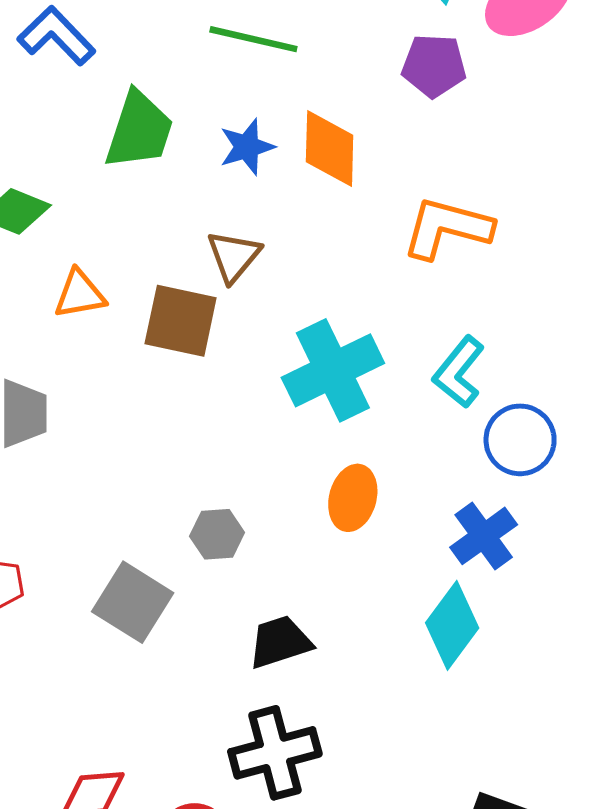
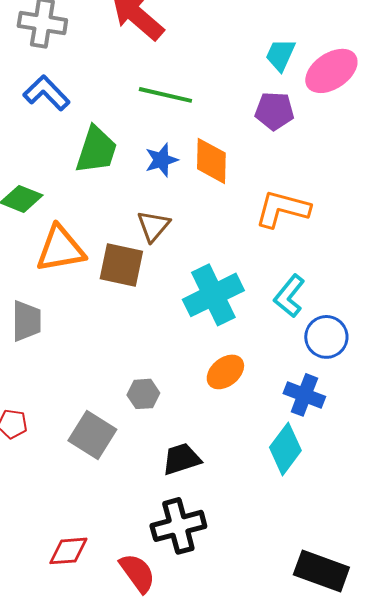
orange triangle: (80, 294) -> (60, 249), size x1.6
orange ellipse: (353, 498) -> (225, 372), turned 36
blue cross: (484, 536) -> (304, 395), turned -33

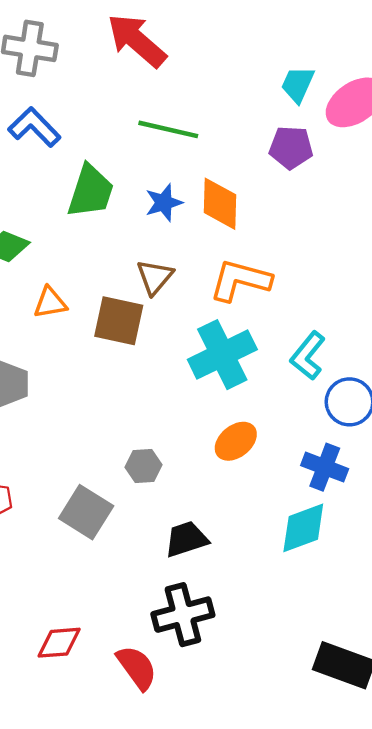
orange L-shape: (282, 209) -> (240, 280), moved
orange triangle: (60, 249) -> (50, 303), size x0.6
cyan diamond: (285, 449) -> (303, 528), turned 33

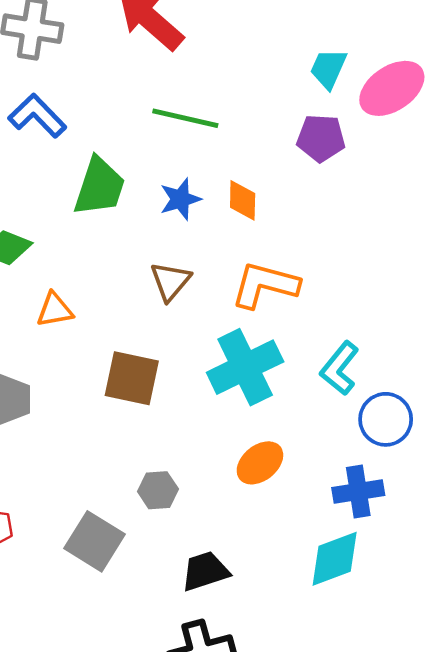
orange diamond: (220, 204) -> (243, 200), size x0.7
brown square: (119, 321) -> (132, 378), moved
blue cross: (325, 467) -> (358, 492), turned -30

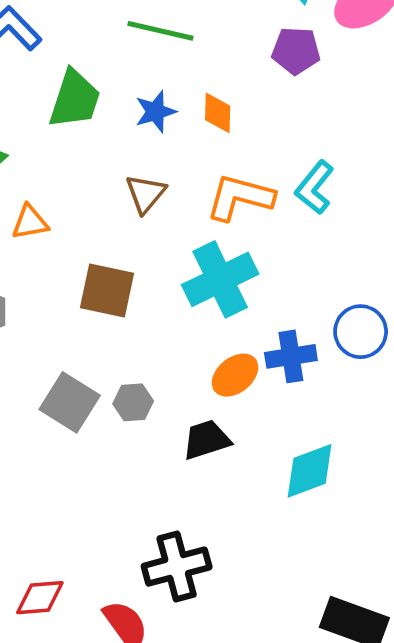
cyan L-shape: (340, 368) -> (315, 187), moved
blue cross: (358, 492) -> (291, 356), moved
gray square: (94, 541) -> (70, 402), moved
black trapezoid: (205, 571) -> (206, 440), moved

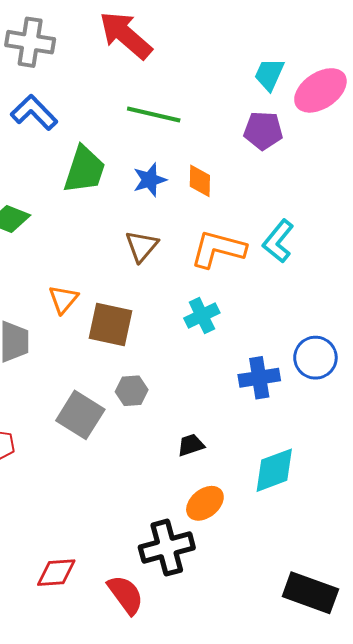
orange triangle: (30, 222) -> (63, 299), moved, turned -40
cyan cross: (220, 279) -> (202, 315), size x0.6
orange ellipse: (235, 375) -> (205, 503), moved
gray hexagon: (133, 402) -> (132, 391), moved
black trapezoid: (206, 440) -> (191, 445), size x0.7

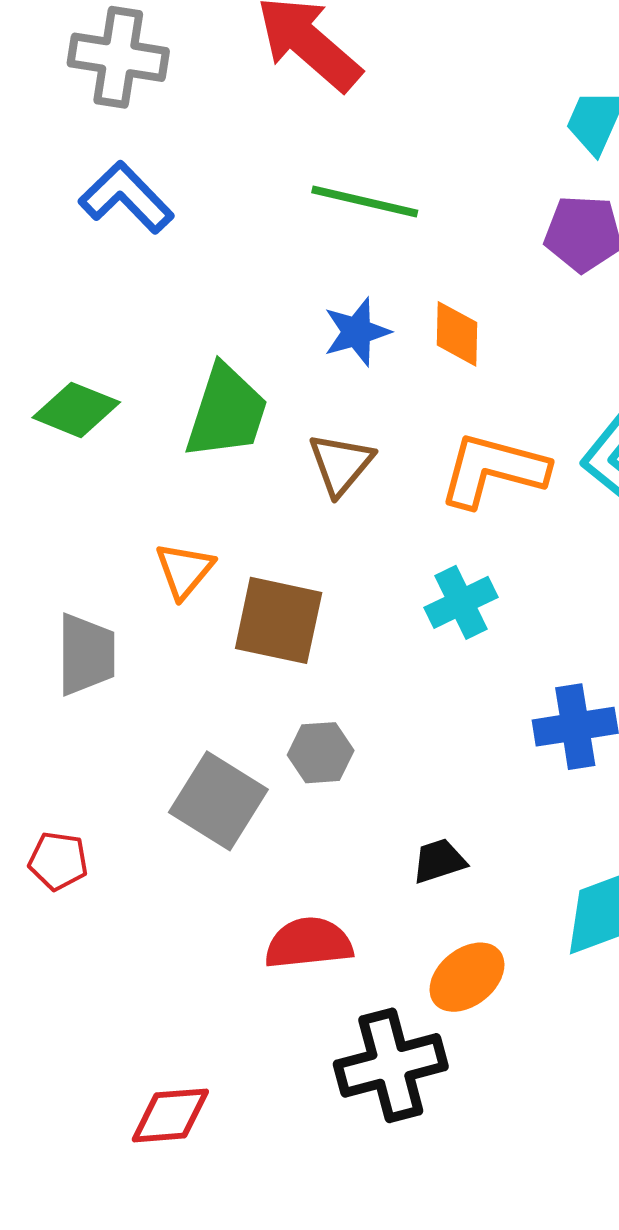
green trapezoid: (84, 170) -> (226, 412), moved
red semicircle: (126, 595) -> (309, 943), moved, turned -60

